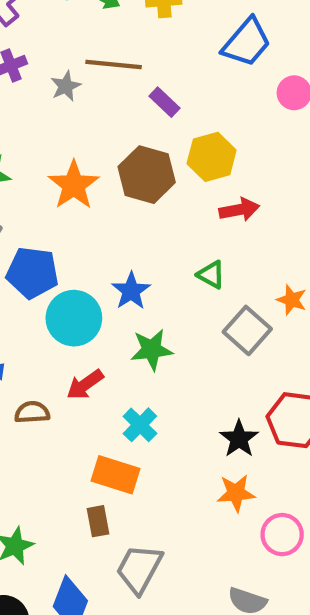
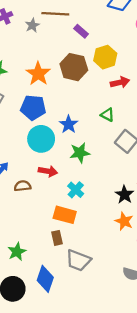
blue pentagon: (32, 273) -> (33, 108), moved
red arrow: (85, 385) -> (48, 171), turned -132
orange star: (236, 493) -> (124, 221), turned 30
gray trapezoid: (139, 569) -> (78, 260), turned -95

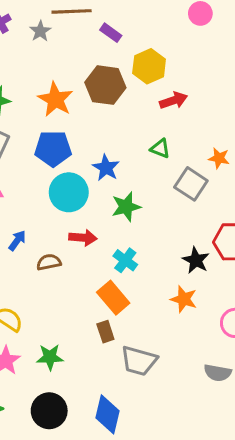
orange rectangle: (65, 215) -> (113, 298), turned 40
orange star: (124, 221) -> (184, 299), moved
green star: (17, 252) -> (50, 357), turned 30
blue diamond: (45, 279) -> (108, 414), moved

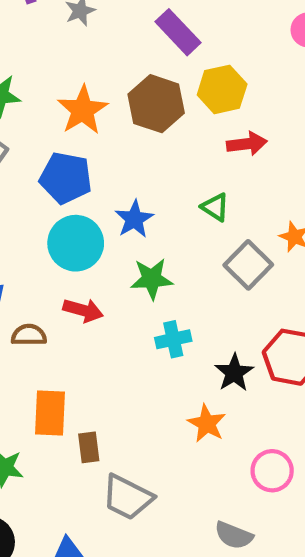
purple rectangle: (111, 33) -> (178, 32), size x1.5
cyan cross: (125, 260) -> (173, 339), moved, turned 30
orange rectangle: (113, 298) -> (50, 413), moved, turned 32

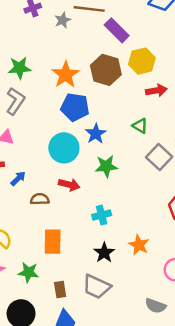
blue pentagon: (66, 178) -> (75, 107), moved
cyan cross: (173, 339) -> (102, 215), moved
black star: (234, 373) -> (104, 253), moved
brown rectangle: (89, 447) -> (60, 289), moved

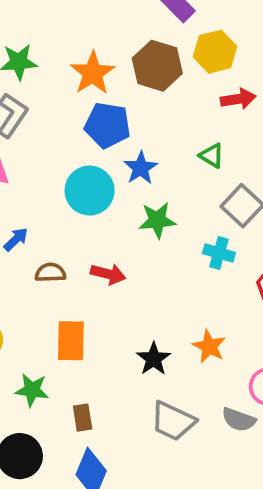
red arrow: (69, 185) -> (108, 274), moved
cyan cross: (102, 215) -> (219, 253), moved, turned 30
gray trapezoid: (97, 287) -> (173, 421), moved
gray semicircle: (156, 306) -> (239, 420), moved

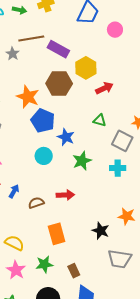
blue pentagon: (107, 125) -> (43, 121), turned 30
cyan circle: (90, 191) -> (44, 156), size x0.7

